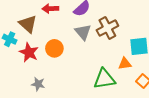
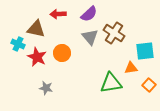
brown triangle: (28, 24) -> (36, 29), turned -30
brown cross: (107, 28) -> (114, 33), turned -30

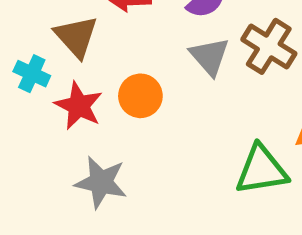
brown triangle: (36, 29) -> (76, 37), turned 36
gray star: (46, 88) -> (101, 182), size x1.5

